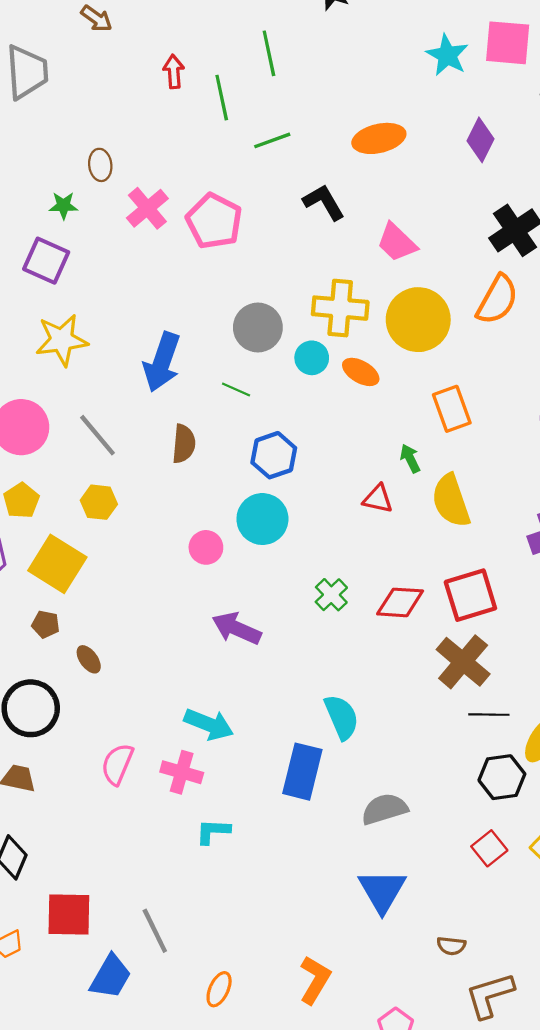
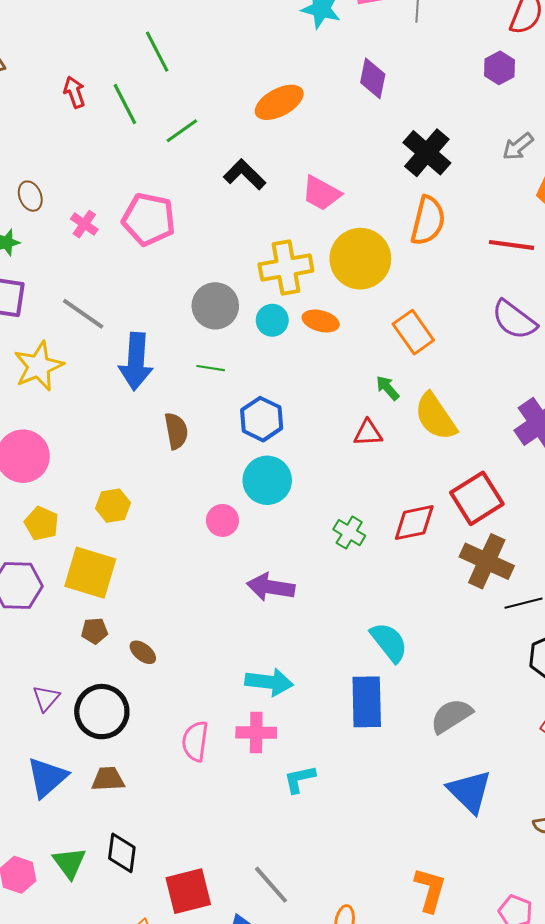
pink cross: (147, 208) -> (84, 224), size x0.7
gray line: (98, 435) -> (83, 314), moved

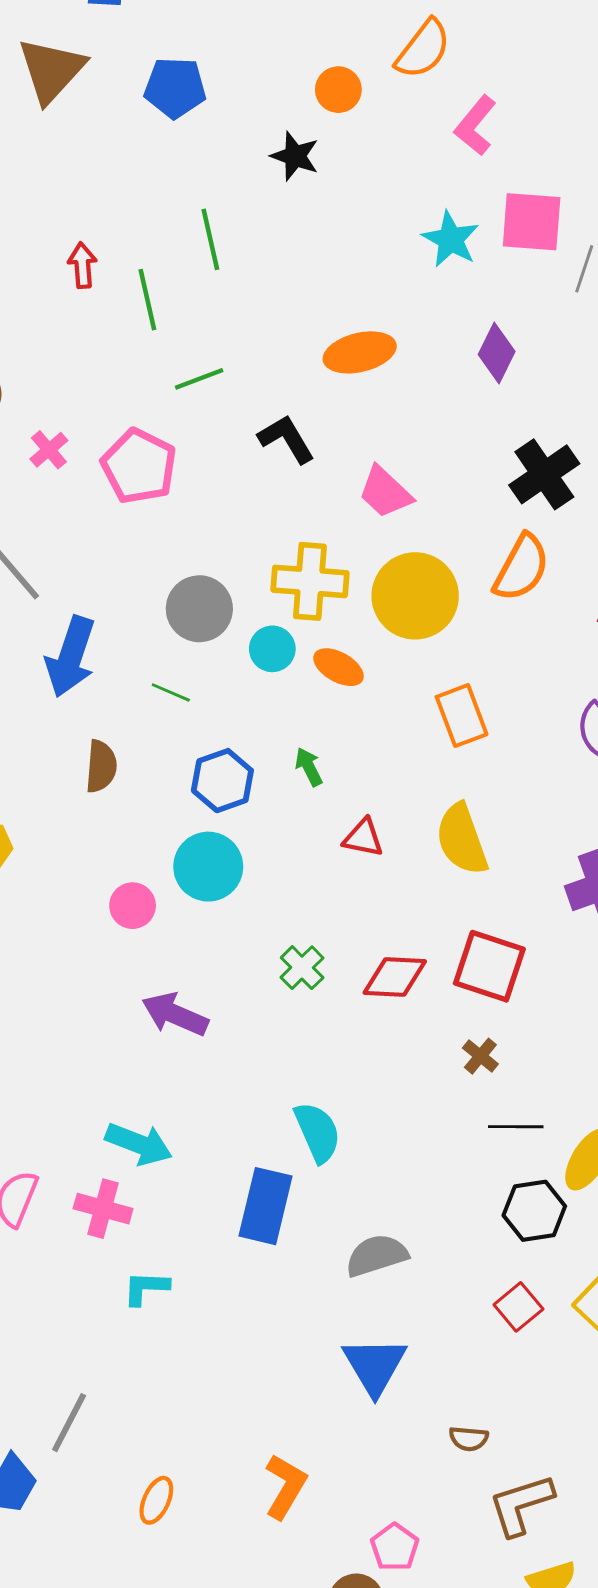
green line: (182, 131) -> (199, 379), moved
green arrow: (388, 388) -> (309, 767), moved
red square: (477, 498) -> (489, 966), turned 36
brown cross: (487, 561) -> (480, 1056), size x0.5
gray line: (271, 885) -> (69, 1423), turned 54

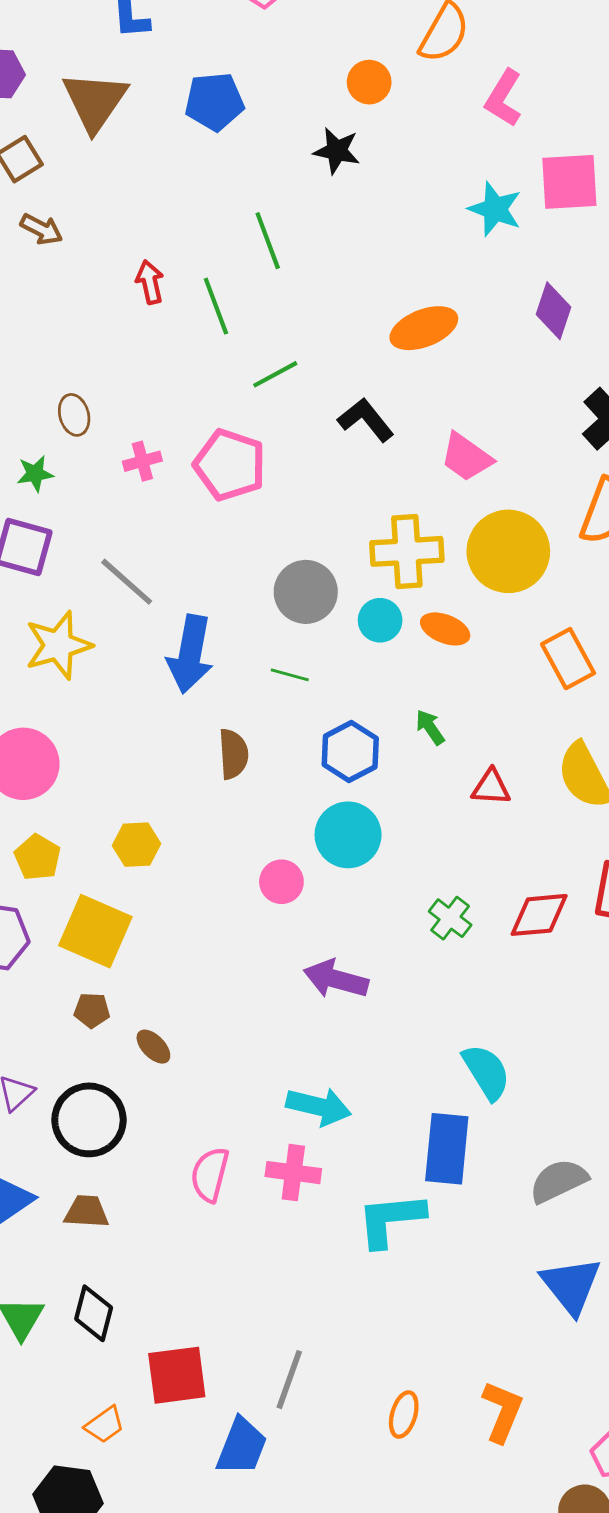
pink cross: (49, 450) -> (142, 461), turned 33
cyan L-shape: (146, 1288) -> (391, 1220), moved, size x1.6
orange ellipse: (156, 1500) -> (404, 1415), moved

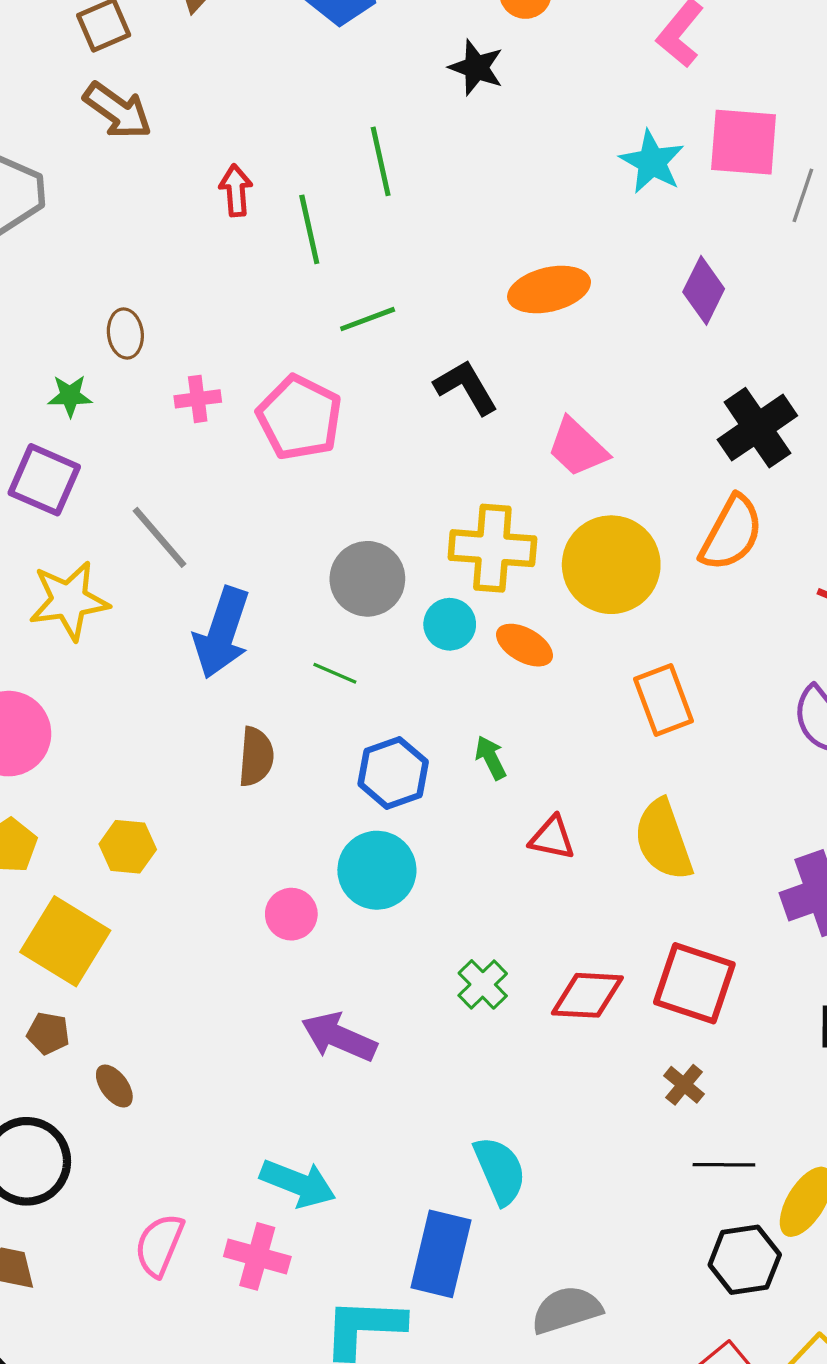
brown arrow: (41, 229) -> (118, 111), size x1.4

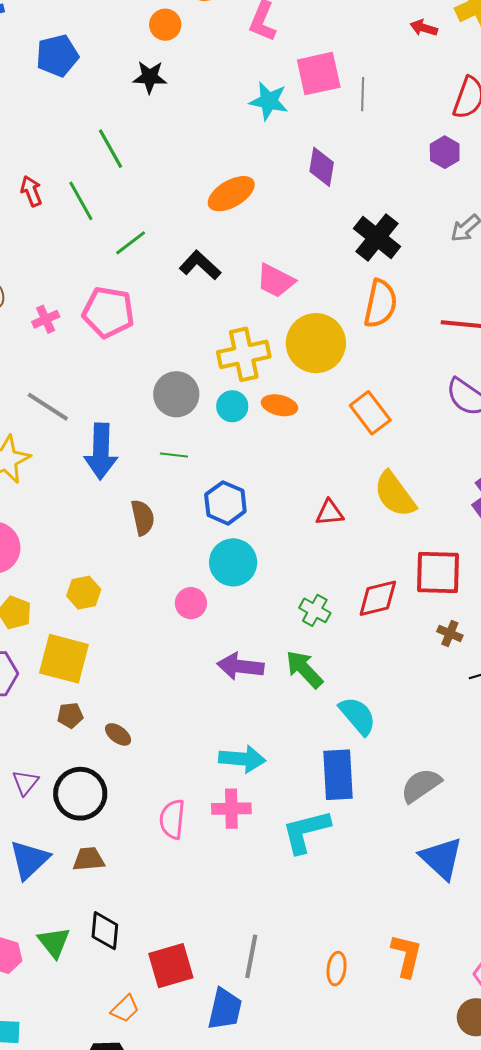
green arrow: (491, 758) -> (304, 669), moved, size x1.6

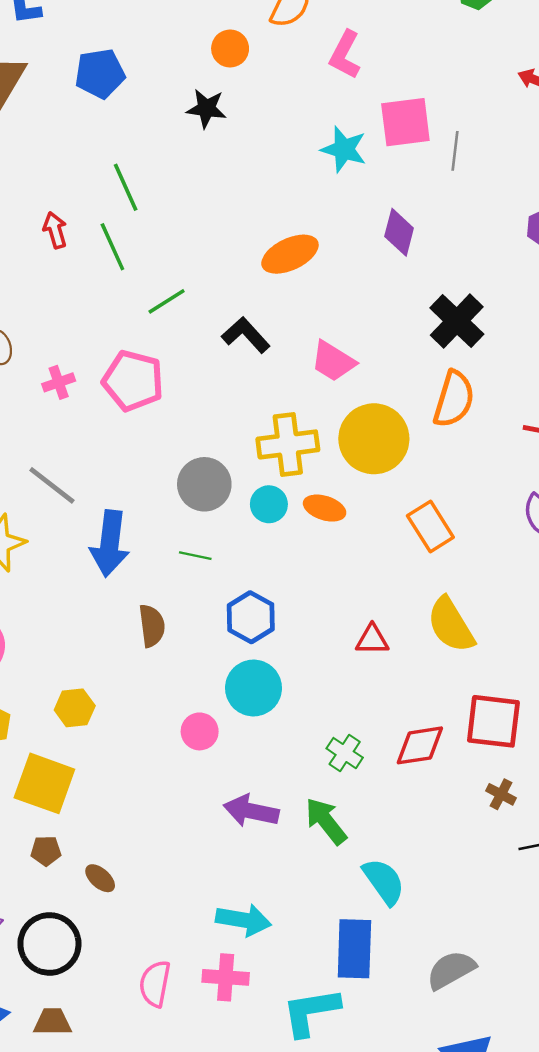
green line: (111, 149) -> (126, 187), moved

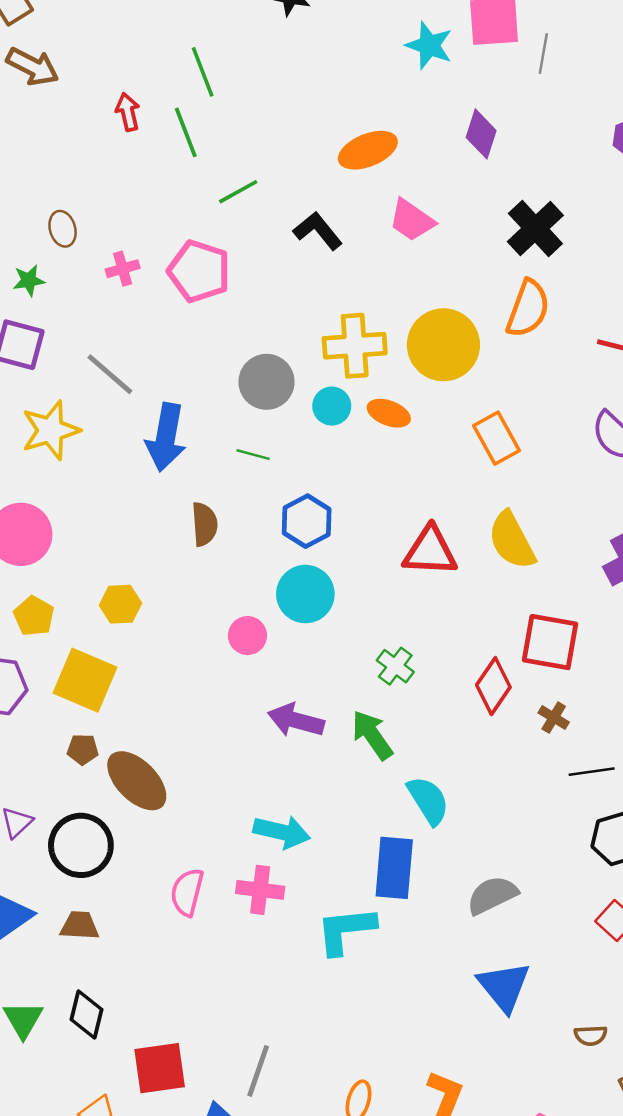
pink trapezoid: (333, 361) -> (412, 220), moved
red triangle: (372, 640) -> (430, 551), size x1.6
red diamond: (420, 745) -> (493, 686), moved, turned -50
brown ellipse: (100, 878) -> (137, 781), size x2.0

